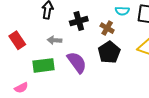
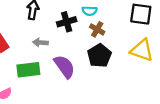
cyan semicircle: (122, 11) -> (90, 11), moved

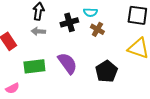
gray arrow: (40, 43) -> (38, 31), moved
black pentagon: (99, 56) -> (106, 71), moved

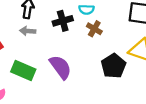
green rectangle: (34, 66) -> (23, 71), turned 30
black pentagon: (106, 71) -> (114, 66), moved

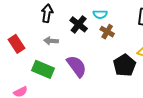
black cross: (63, 21) -> (79, 24), turned -36
gray arrow: (28, 31) -> (51, 41), moved

